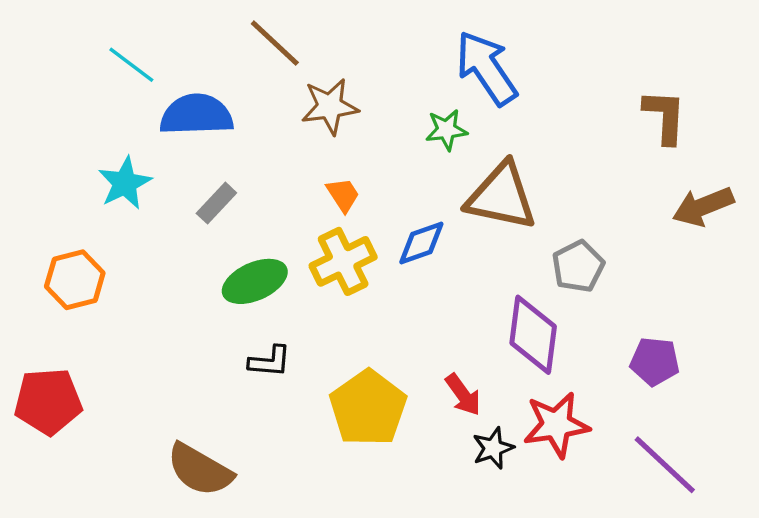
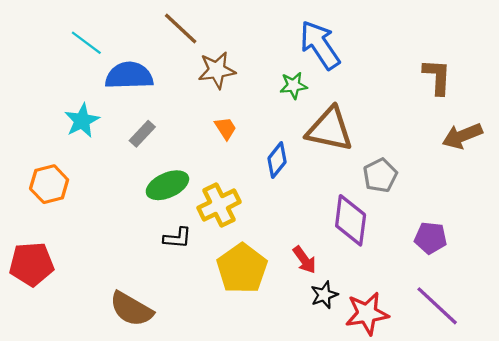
blue diamond: (421, 243) -> (277, 160), turned -32
yellow cross: (343, 261) -> (219, 205), moved
red star: (556, 425) -> (367, 313), moved

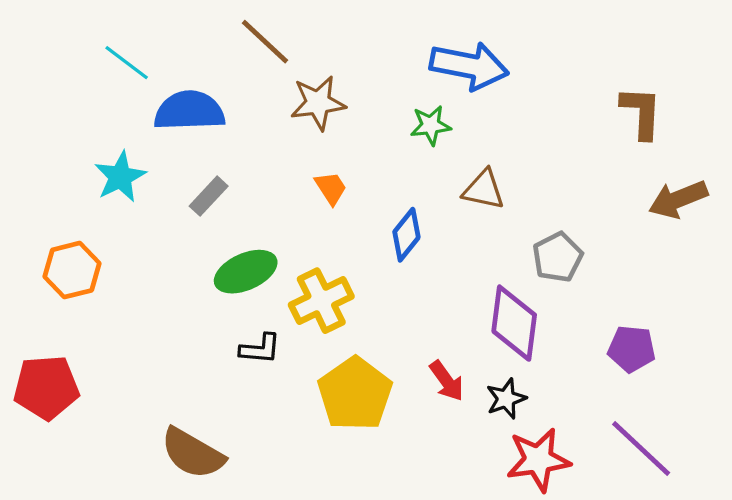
blue arrow: (320, 45) -> (469, 66), turned 135
brown triangle: (330, 129) -> (484, 190), size x0.6
black star: (324, 295) -> (506, 399), moved

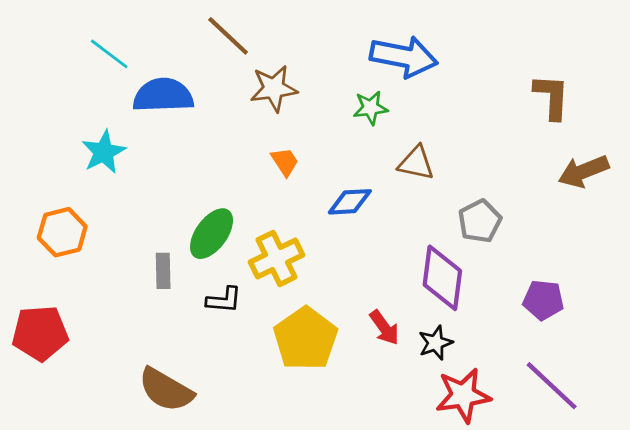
gray rectangle: (209, 196) -> (163, 271), moved, turned -44
blue diamond: (406, 235) -> (350, 202), turned 48
green ellipse: (246, 272) -> (212, 234), turned -30

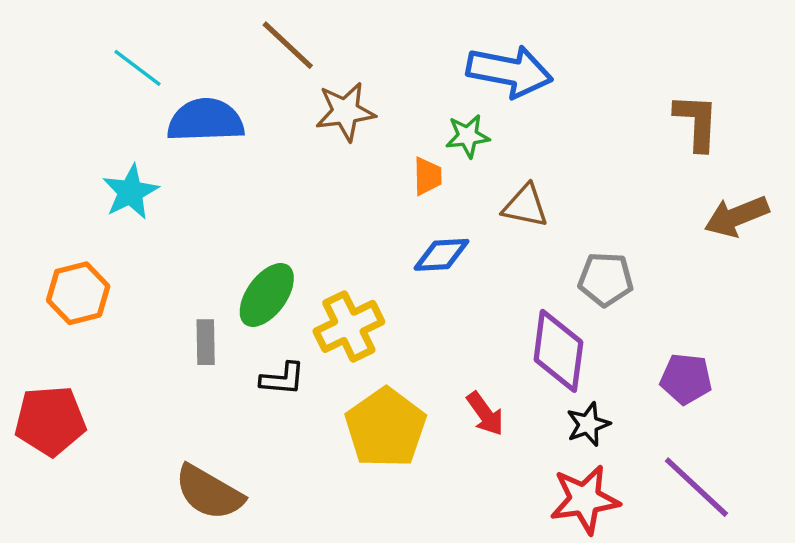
orange trapezoid: (285, 162) -> (427, 176), moved, turned 32
gray pentagon: (480, 221) -> (606, 279), turned 30
black star: (435, 343) -> (588, 424), moved

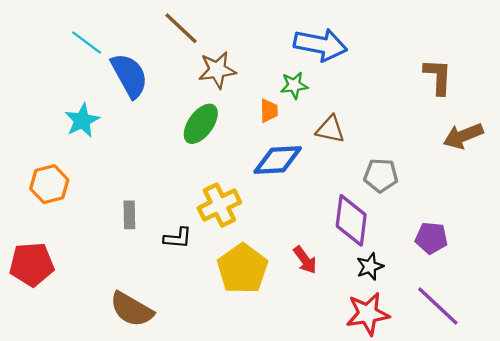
blue semicircle: (206, 120) -> (129, 75), turned 63
blue diamond: (441, 255) -> (278, 160), size x1.4
green ellipse: (267, 295) -> (201, 124), moved

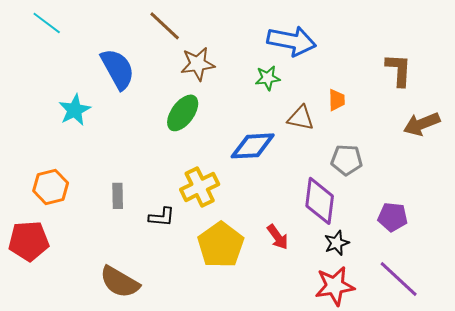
cyan line: (87, 43) -> (47, 23), moved
orange trapezoid: (269, 111) -> (337, 100), moved
orange hexagon: (49, 184) -> (51, 187), moved

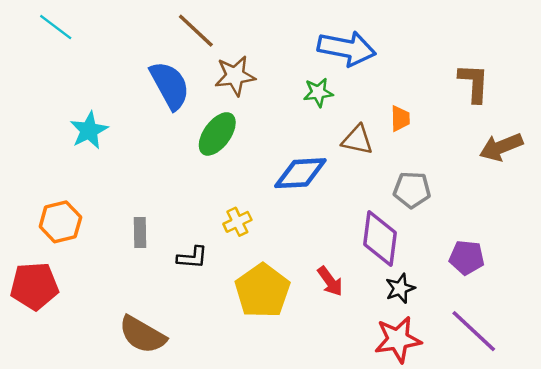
blue semicircle: (118, 69) -> (170, 85), moved
yellow cross: (200, 187) -> (237, 222), size x0.6

